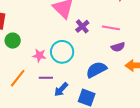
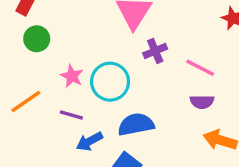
blue semicircle: (96, 70) -> (136, 124), moved

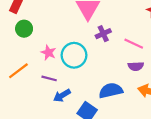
blue semicircle: (136, 124) -> (111, 91), moved

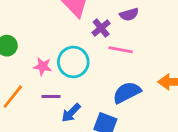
pink line: (134, 44) -> (121, 50), moved
purple semicircle: (136, 66) -> (129, 14), moved

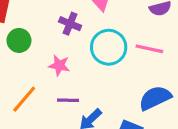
purple cross: (101, 28) -> (70, 24), moved, turned -30
cyan circle: (73, 62) -> (109, 47), moved

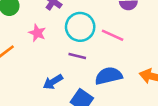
purple line: (68, 100) -> (77, 56), moved

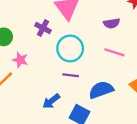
pink star: (37, 33) -> (20, 60), moved
pink line: (113, 35) -> (114, 52), moved

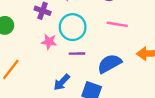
pink star: (20, 60) -> (49, 42), moved

